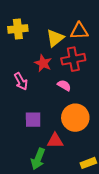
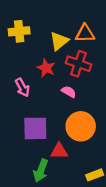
red cross: (73, 59) -> (79, 64), turned 30
purple square: (33, 120) -> (35, 128), size x1.4

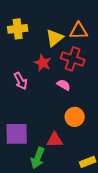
orange circle: (81, 126) -> (75, 117), size x0.7
purple square: (35, 128) -> (17, 134), moved

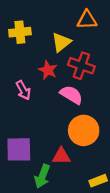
orange triangle: (79, 31) -> (87, 20), moved
pink semicircle: (64, 85) -> (71, 95), size x1.5
orange circle: (75, 117) -> (84, 130), size x1.4

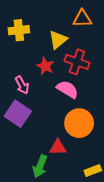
purple square: (19, 149) -> (18, 114), moved, turned 35

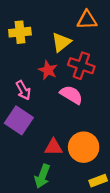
orange circle: (79, 123) -> (84, 147), moved
red triangle: (58, 147) -> (53, 147), moved

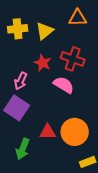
yellow triangle: (61, 42) -> (45, 31), moved
pink arrow: (23, 90) -> (21, 81), turned 54
green arrow: (42, 176) -> (23, 149), moved

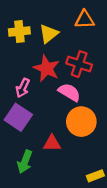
red star: (43, 63) -> (47, 68), size x1.4
orange circle: (75, 132) -> (81, 122), moved

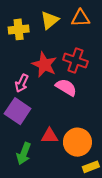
yellow triangle: (49, 34) -> (50, 20), moved
orange circle: (81, 122) -> (77, 142), moved

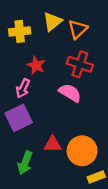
orange triangle: (81, 18) -> (78, 29), moved, turned -42
red star: (44, 65) -> (36, 65), moved, size x0.7
purple square: (18, 111) -> (19, 118), turned 30

